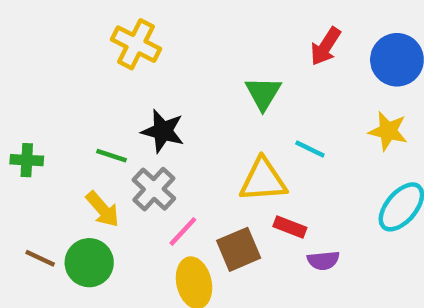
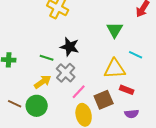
yellow arrow: (103, 209) -> (43, 82), turned -84
purple semicircle: (323, 260) -> (132, 114), moved

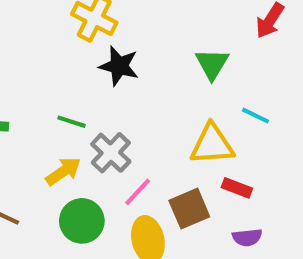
black star: (70, 47) -> (119, 66), moved
green circle: (37, 106) -> (82, 221), moved

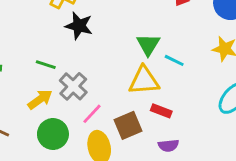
green triangle: (212, 64) -> (148, 45), moved

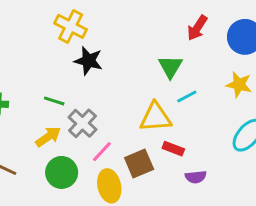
green triangle: (148, 45) -> (170, 67), moved
cyan line: (174, 60) -> (187, 96), turned -54
purple semicircle: (168, 146) -> (196, 177), moved

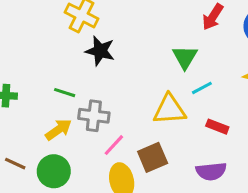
gray cross: (82, 123) -> (94, 116), turned -36
red rectangle: (173, 149) -> (217, 127), moved
green circle: (62, 172) -> (54, 171), moved
purple semicircle: (196, 177) -> (211, 171), size x1.4

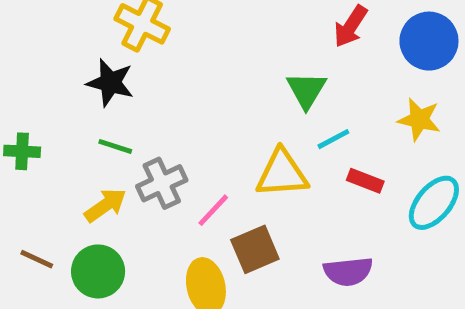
black star: (100, 51) -> (110, 83), moved
gray cross: (94, 116) -> (162, 183), turned -32
red rectangle: (217, 127) -> (365, 181), moved
pink line: (114, 145) -> (213, 210), moved

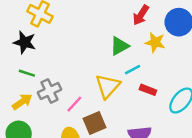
green triangle: (306, 90) -> (119, 46), turned 30
yellow star: (419, 119) -> (155, 42), moved
yellow triangle: (282, 173) -> (108, 86), turned -44

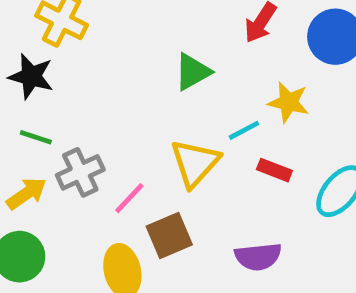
yellow star: (155, 42) -> (289, 102), moved
green triangle: (119, 46) -> (193, 72), moved

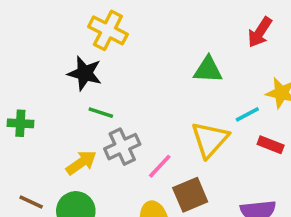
green triangle: (193, 72) -> (208, 70), turned 32
green line: (36, 137) -> (101, 113), moved

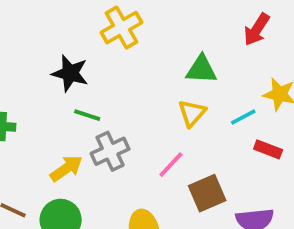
yellow cross: (108, 30) -> (121, 28), moved, turned 33
yellow triangle: (210, 139) -> (192, 113), moved, size x0.7
pink line: (160, 166) -> (171, 165), moved
brown square: (190, 195) -> (207, 193), moved

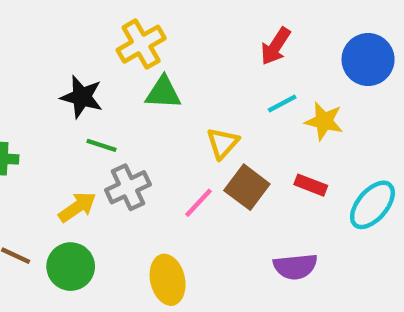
red arrow: (257, 29) -> (276, 46), moved
green triangle: (201, 69) -> (163, 93), moved
cyan line: (243, 117) -> (282, 104), moved
brown square: (207, 193) -> (247, 187), moved, turned -30

